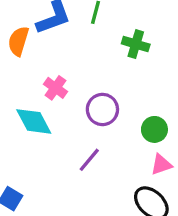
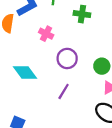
pink cross: (55, 88) -> (46, 34), moved

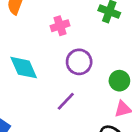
pink cross: (46, 34) -> (60, 26), turned 32

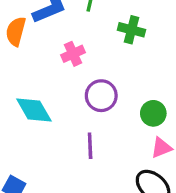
purple line: (66, 101) -> (90, 146), turned -40

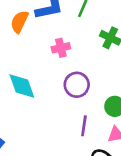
purple line: (90, 146) -> (84, 126), moved

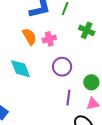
orange semicircle: (19, 22) -> (29, 37), moved, turned 126

